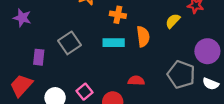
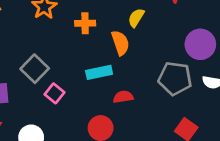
yellow semicircle: (173, 21) -> (136, 18), moved
cyan rectangle: (114, 43) -> (99, 72), moved
pink square: (85, 92) -> (55, 93), moved

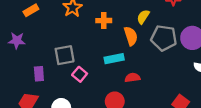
gray square: (35, 69) -> (65, 55), turned 35
gray pentagon: (175, 78) -> (164, 38), moved

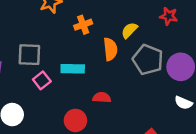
orange cross: (104, 21) -> (83, 25), turned -32
cyan rectangle: (114, 59) -> (73, 69), moved

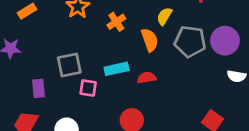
pink square: (42, 80) -> (88, 88), turned -30
red semicircle: (102, 98) -> (147, 78), moved

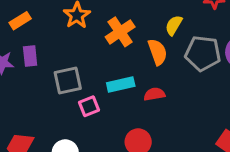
orange cross: (116, 22) -> (120, 32), size x1.4
purple rectangle: (38, 88) -> (30, 56), moved
pink square: (88, 88) -> (89, 106), turned -30

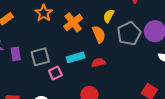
gray pentagon: (203, 53) -> (129, 33), turned -30
purple rectangle: (30, 56) -> (16, 54), moved

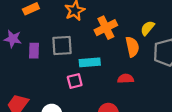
gray square: (40, 57) -> (62, 46), moved
cyan rectangle: (76, 57) -> (90, 62), moved

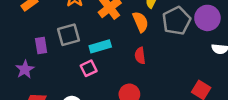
purple star: (13, 39) -> (25, 69), moved, turned -30
red semicircle: (126, 79) -> (140, 56), turned -84

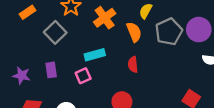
gray square: (69, 35) -> (55, 32), moved, turned -30
purple rectangle: (41, 46) -> (51, 70), moved
purple star: (25, 69) -> (22, 75), turned -30

